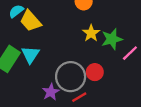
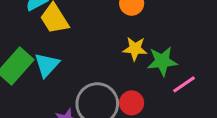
yellow star: (91, 33) -> (135, 49), turned 30

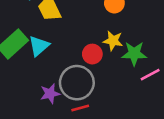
red circle: (132, 103) -> (92, 54), moved

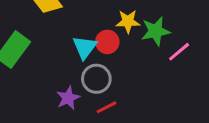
cyan triangle: (39, 46) -> (85, 47), moved
gray circle: (77, 83) -> (96, 79), size x0.7

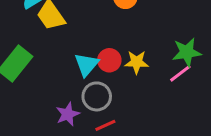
yellow star: (128, 21) -> (137, 62), moved
green star: (156, 31) -> (187, 52), moved

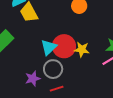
red circle: (109, 60) -> (64, 46), size x1.5

